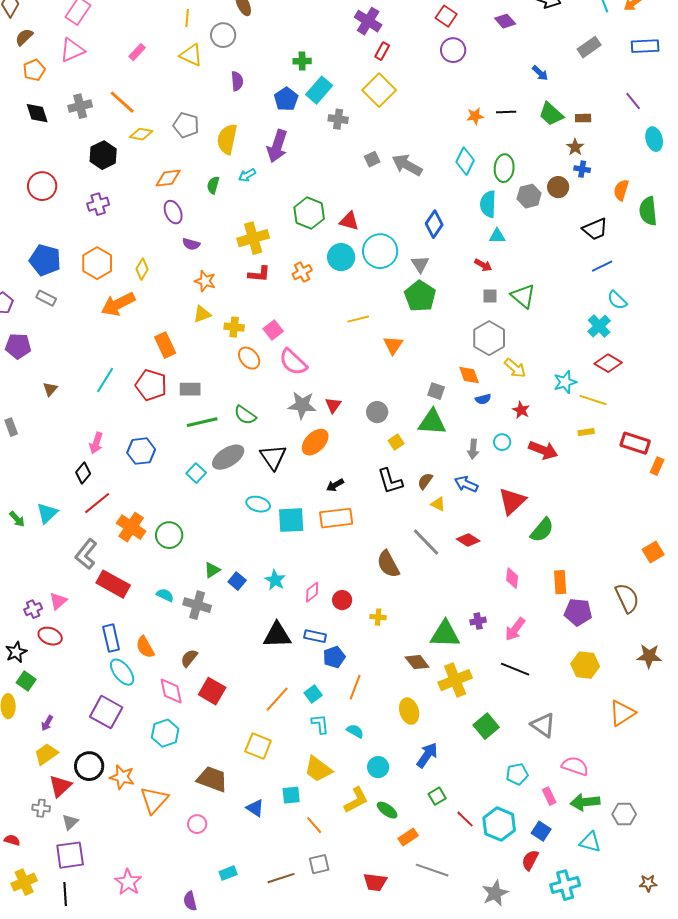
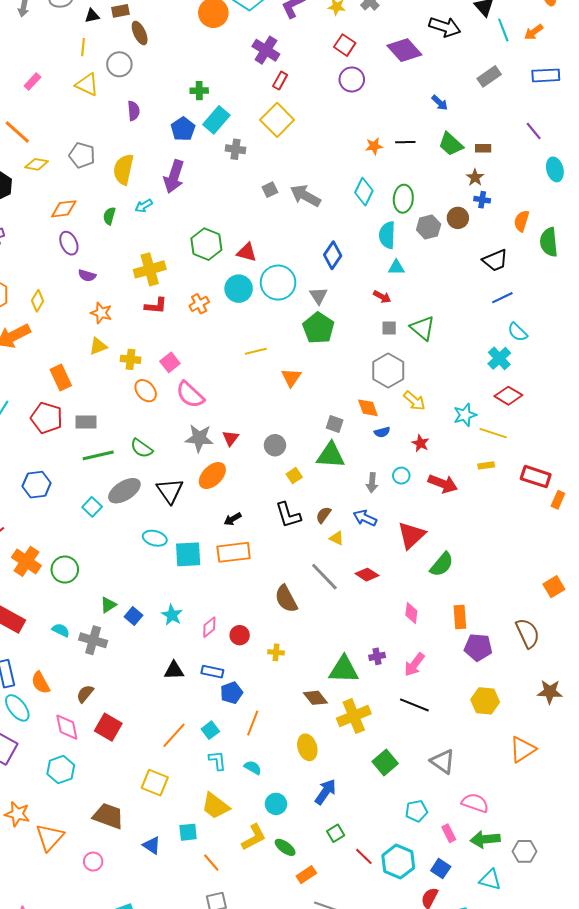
purple diamond: (505, 21) -> (404, 50), size x1.6
black triangle: (277, 635) -> (174, 671), size x0.7

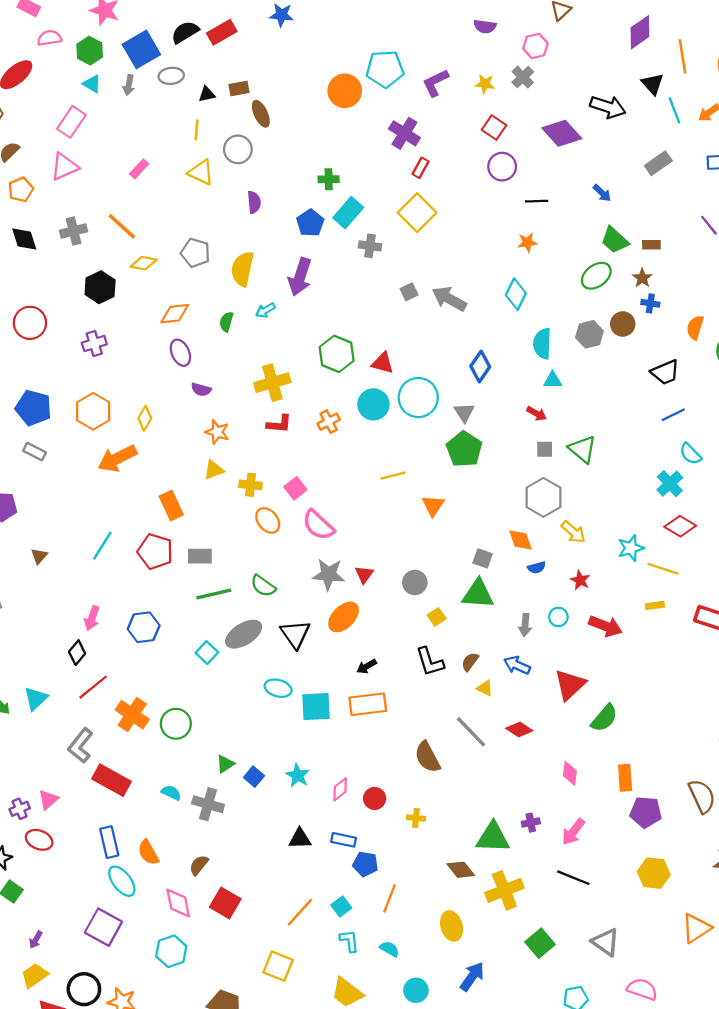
black line: (405, 142) -> (537, 201), moved
green ellipse: (403, 199) -> (596, 276), moved, turned 48
blue pentagon: (232, 693) -> (365, 864), turned 30

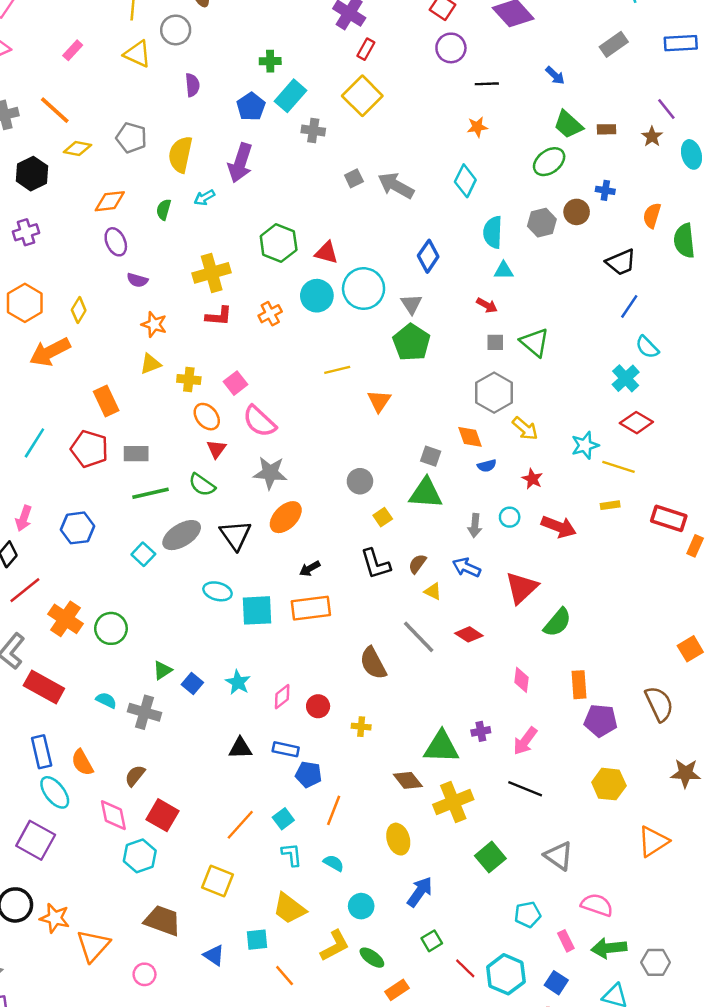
brown star: (642, 278) -> (652, 137), moved
blue line: (673, 415) -> (629, 306), turned -30
red triangle: (364, 574) -> (216, 449), moved
cyan hexagon: (171, 951) -> (140, 856), moved

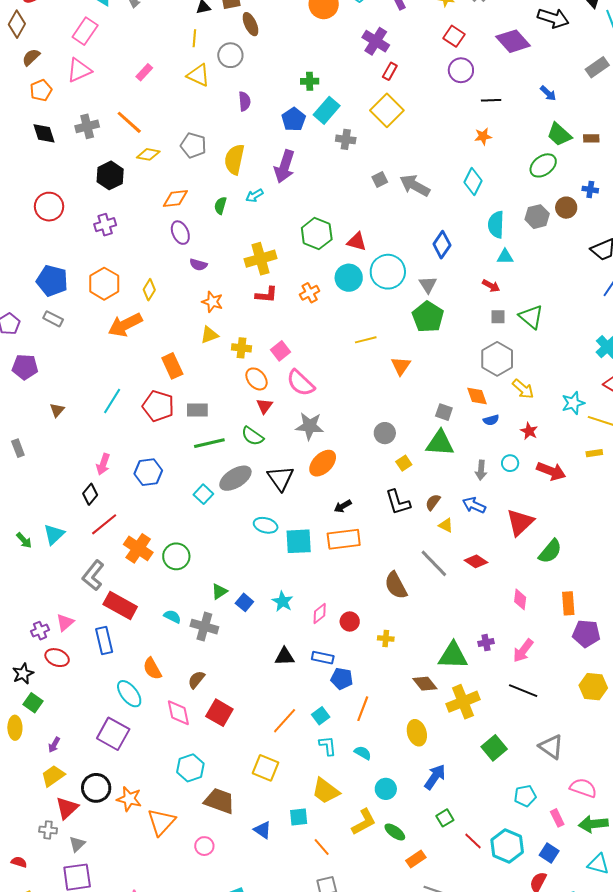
blue rectangle: (42, 752) -> (104, 641), moved
cyan hexagon: (140, 856) -> (190, 768), moved

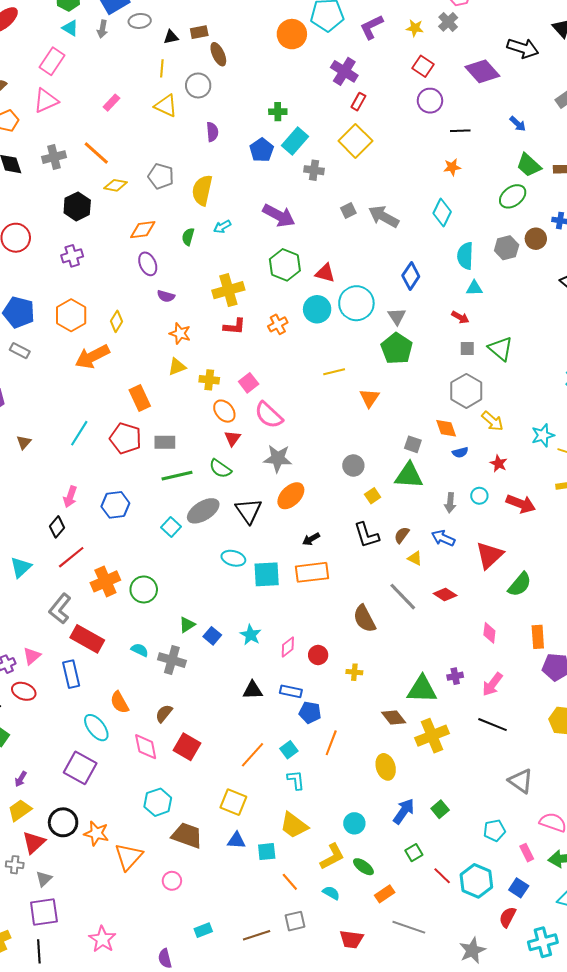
purple arrow: (285, 166) -> (279, 216), moved, turned -80
orange cross: (138, 548) -> (105, 581), turned 32
green square: (494, 748) -> (440, 809), moved, size x0.7
cyan semicircle: (363, 753) -> (331, 893), moved
blue triangle: (263, 830) -> (236, 840), moved, turned -30

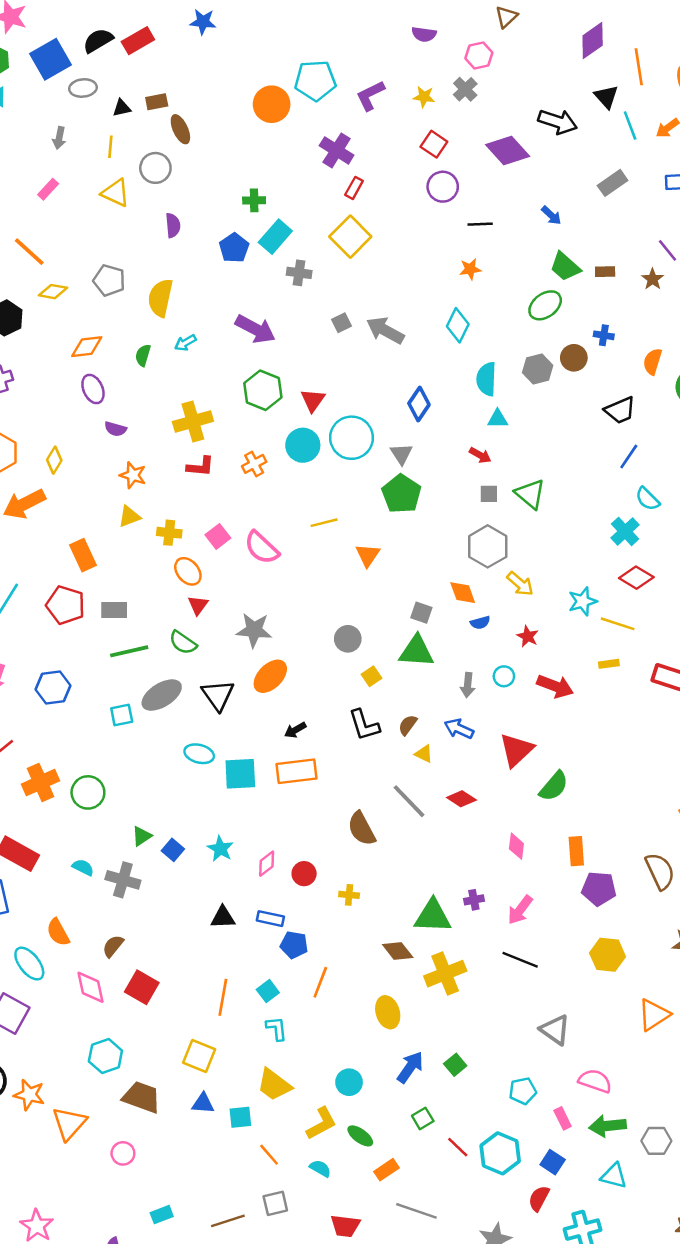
gray arrow: (102, 29) -> (59, 138), moved
red triangle: (325, 273) -> (313, 400), turned 50
pink semicircle: (269, 415) -> (262, 548), moved
cyan square: (171, 527) -> (122, 715), turned 36
orange line: (253, 755) -> (223, 997), turned -32

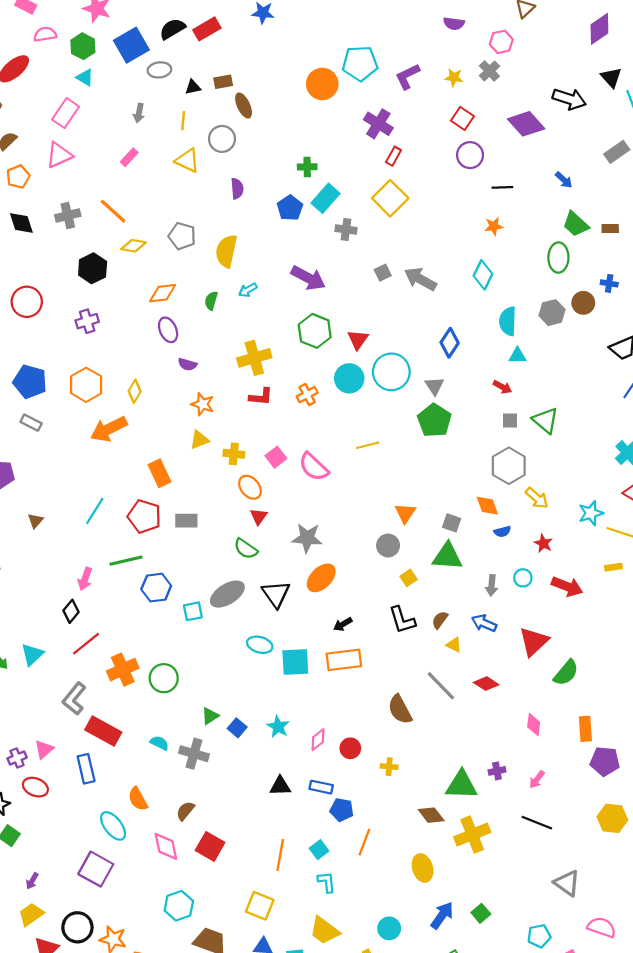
green ellipse: (545, 305) -> (558, 258), turned -52
orange triangle: (368, 555) -> (405, 513), moved
green line: (129, 651) -> (126, 561), moved
blue hexagon: (53, 688) -> (156, 588), moved
pink arrow: (520, 910) -> (537, 780), size x0.7

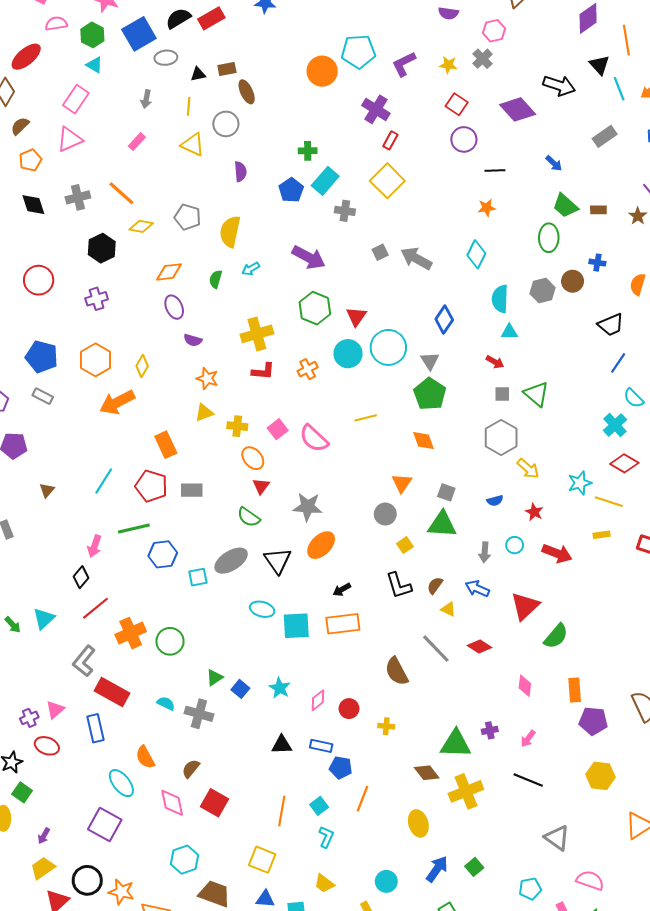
orange diamond: (487, 506) -> (424, 441), moved
cyan L-shape: (327, 882) -> (326, 837), turned 30
yellow trapezoid: (324, 931) -> (324, 883), size x0.7

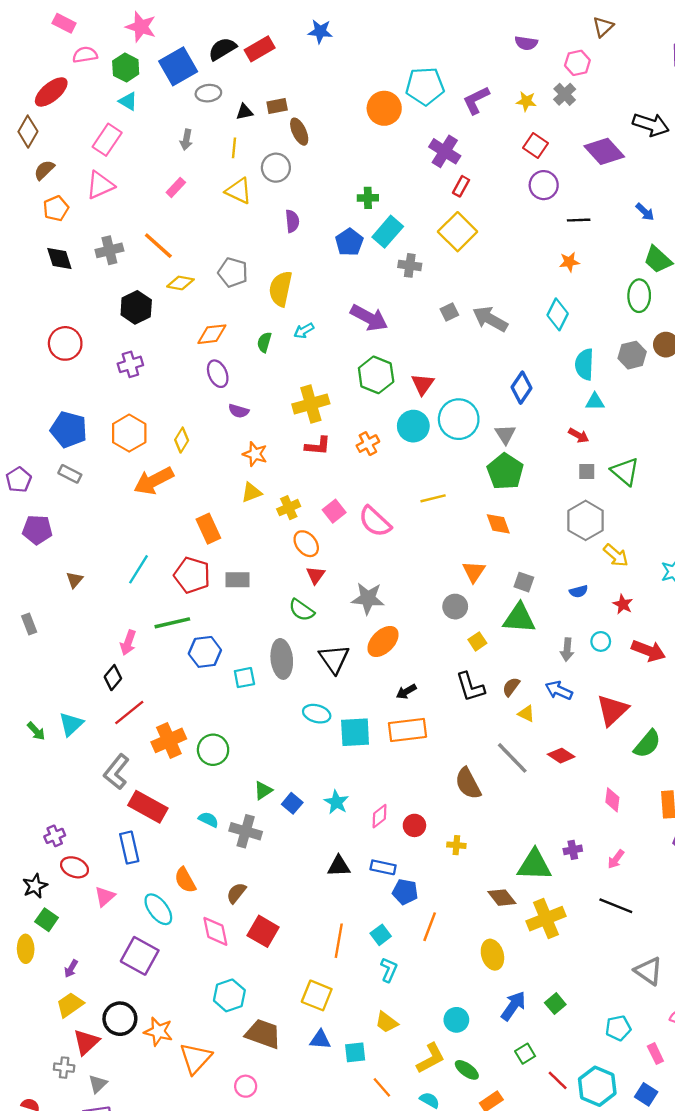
yellow cross: (237, 426) -> (289, 508), turned -30
gray ellipse: (231, 561) -> (282, 659), turned -64
pink triangle: (55, 710) -> (105, 896), moved

